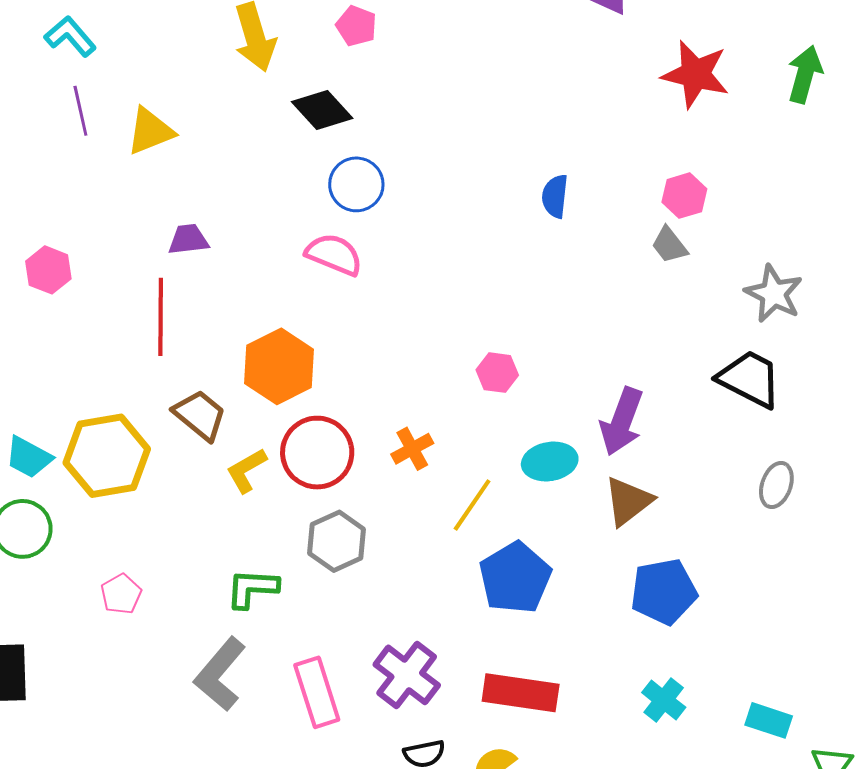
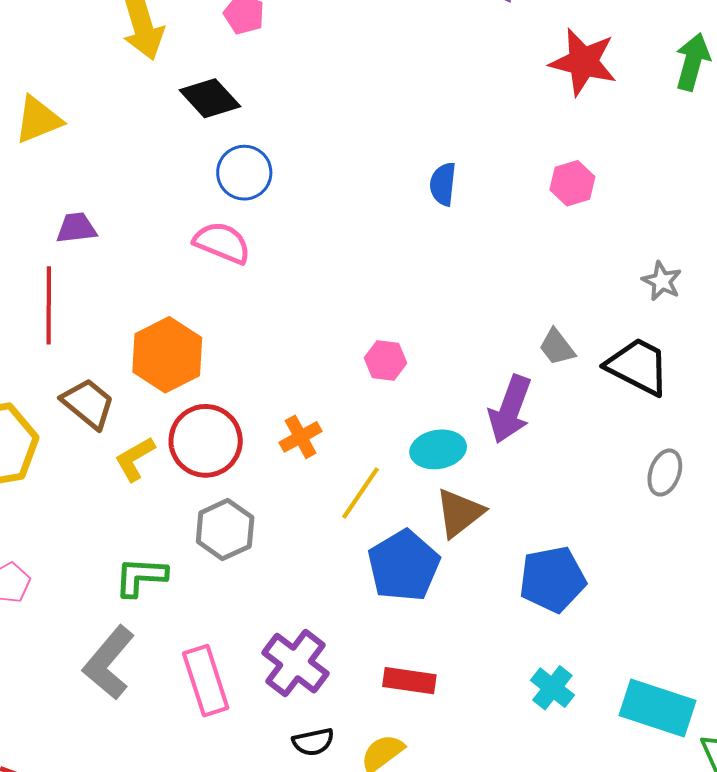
gray trapezoid: (669, 245) -> (557, 347), moved
gray star: (774, 294) -> (662, 281), size x0.7
brown triangle: (628, 501) -> (459, 513), moved
red rectangle: (521, 693) -> (409, 681), size x0.7
cyan rectangle: (769, 720) -> (658, 708), size x1.6

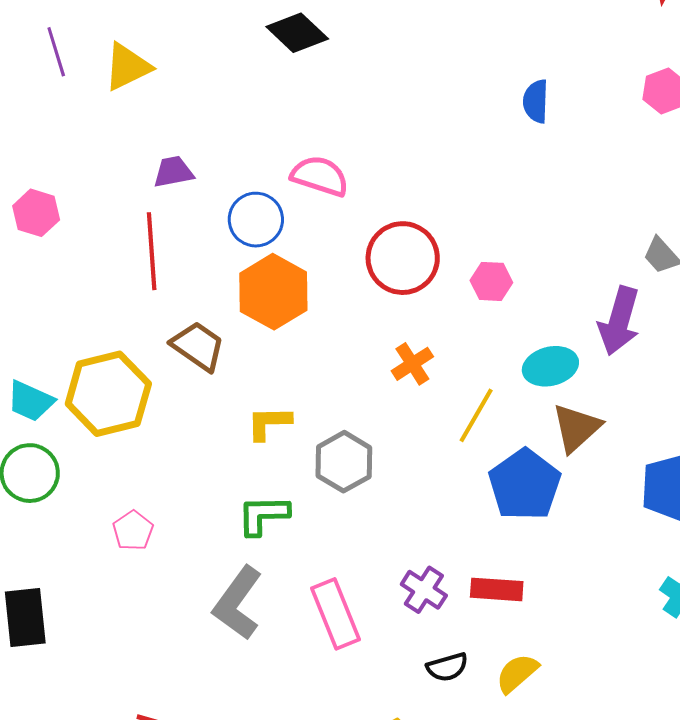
blue circle: (244, 173) -> (256, 220), moved
red circle: (206, 441) -> (403, 258), moved
yellow L-shape: (135, 459) -> (269, 423), moved, turned 33
purple cross: (295, 663) -> (424, 590), size x0.7
red rectangle: (409, 681) -> (497, 589), moved

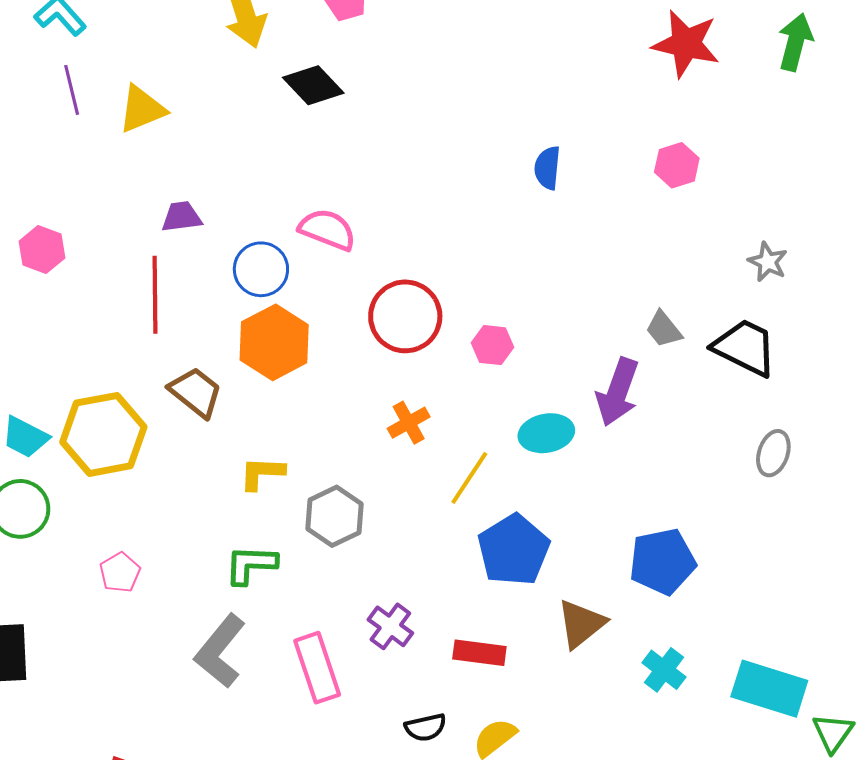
brown triangle: (576, 428) -> (581, 624), moved
purple cross: (424, 590) -> (390, 626), moved

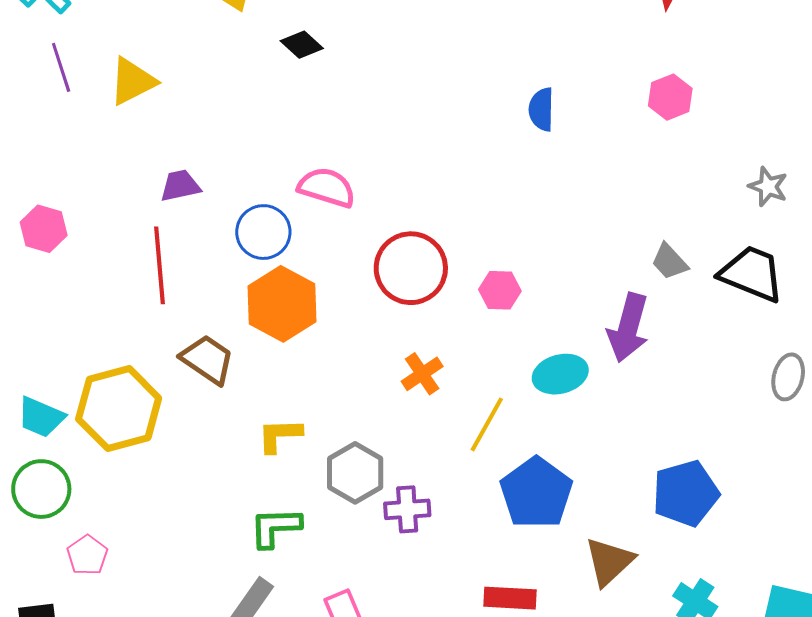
black diamond: (313, 85) -> (302, 45), size x0.7
pink pentagon: (120, 572) -> (87, 555), moved
purple cross: (390, 626) -> (407, 509), moved, turned -36

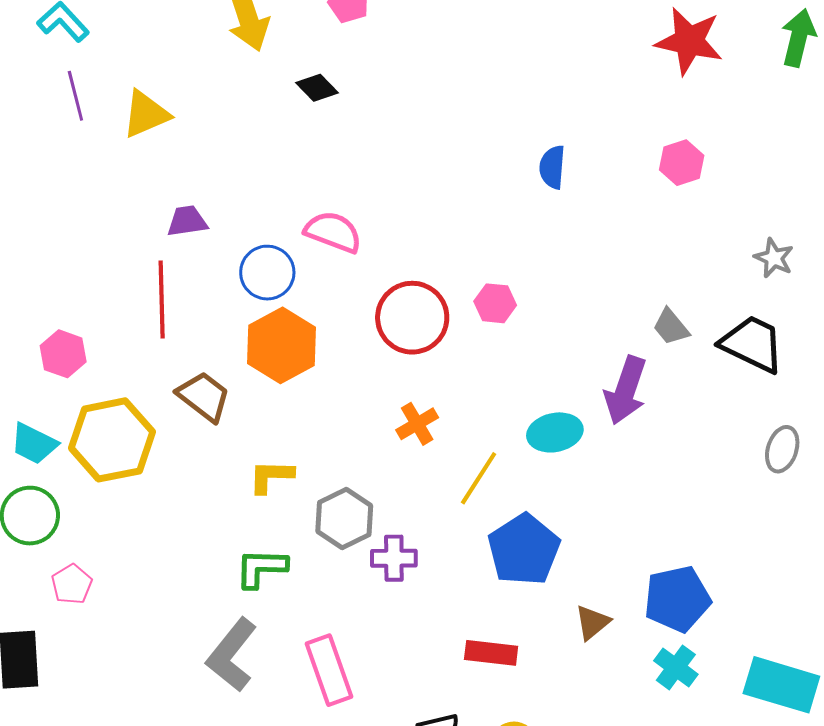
pink hexagon: (44, 229) -> (63, 354), moved
pink hexagon: (500, 290) -> (495, 303), moved
blue pentagon: (686, 493) -> (677, 599), moved
brown triangle: (609, 561) -> (592, 622), size x0.7

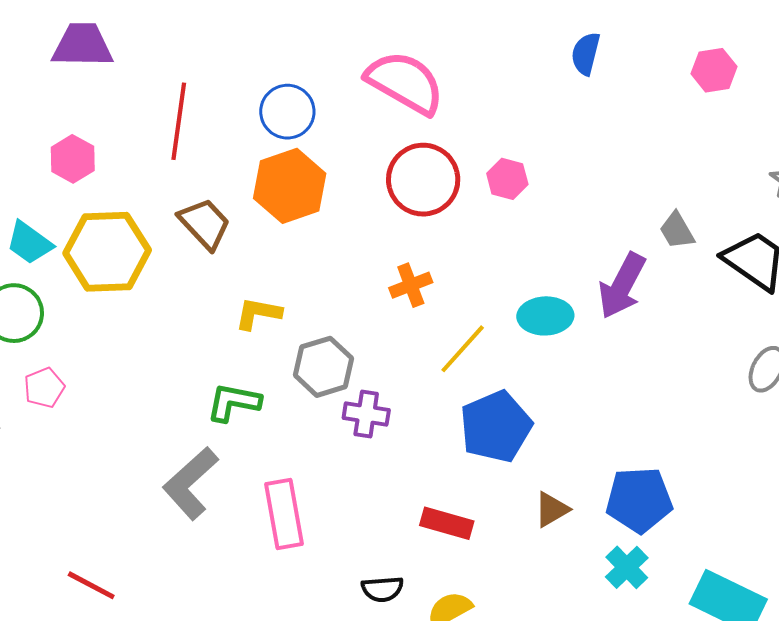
purple trapezoid: (187, 221) -> (82, 45), moved, size x1.5
pink semicircle: (333, 232) -> (405, 83), moved, size x1.4

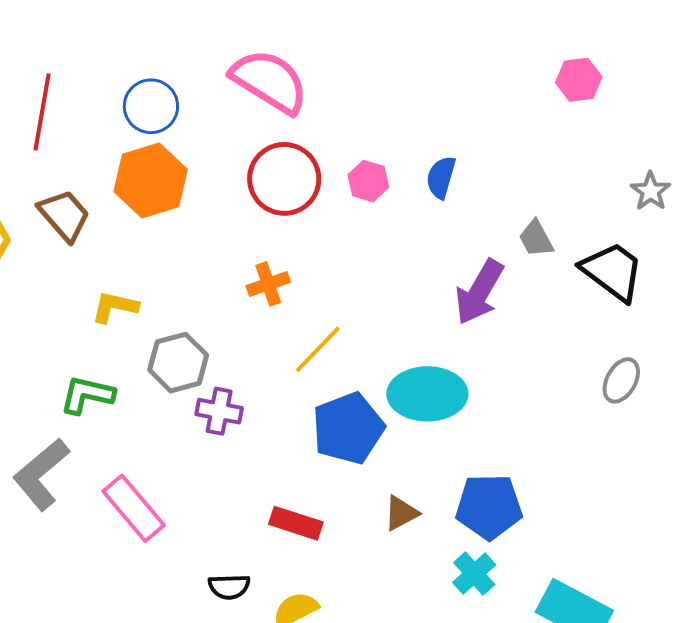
blue semicircle: (586, 54) -> (441, 177), moved
cyan ellipse: (545, 316) -> (427, 394), moved, size x1.4
pink rectangle: (284, 514) -> (134, 508), turned -32

